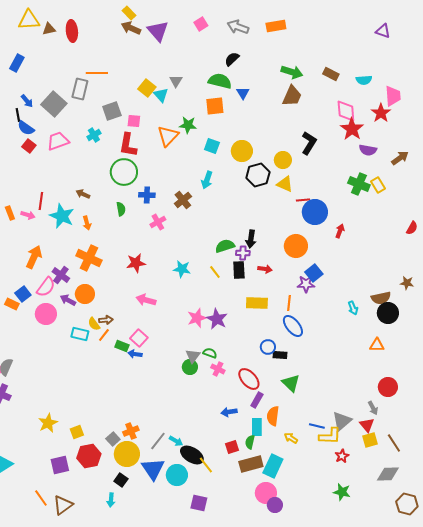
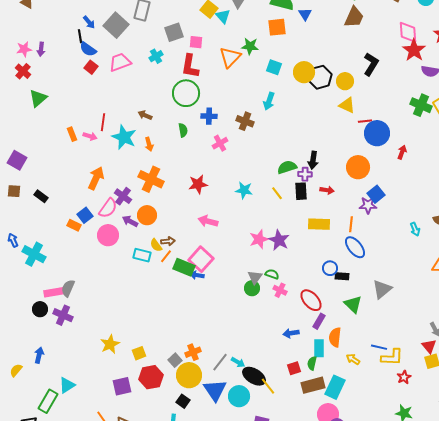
black hexagon: (258, 175) -> (320, 77), moved
brown cross: (183, 200) -> (245, 121), turned -30
pink square: (139, 338) -> (201, 259), size x1.4
green rectangle: (122, 346) -> (184, 267), size x1.5
gray triangle: (342, 421) -> (382, 289), moved

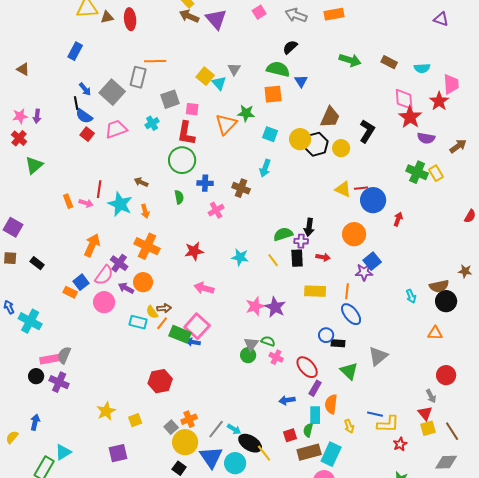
brown trapezoid: (354, 17) -> (330, 117), moved
yellow triangle: (347, 105) -> (343, 189), moved
yellow arrow: (353, 359) -> (349, 426), turned -144
red hexagon: (151, 377) -> (160, 381), moved

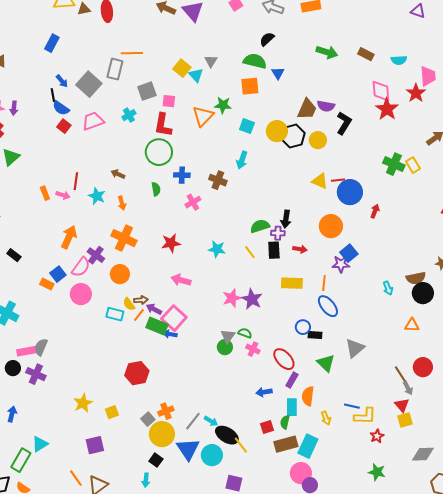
purple semicircle: (426, 138) -> (326, 106), moved
cyan star: (120, 204) -> (97, 196), size x0.7
purple arrow: (126, 288) -> (154, 309), moved
brown line: (452, 431) -> (401, 375), moved

